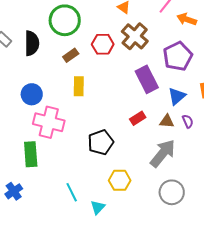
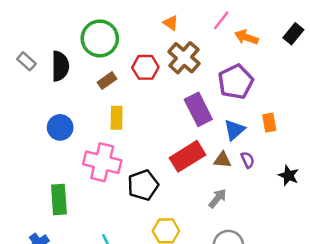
red rectangle: (138, 118) -> (188, 156), size x1.8
pink cross: (49, 122) -> (102, 162), moved
gray arrow: (163, 153) -> (218, 198), size x0.6

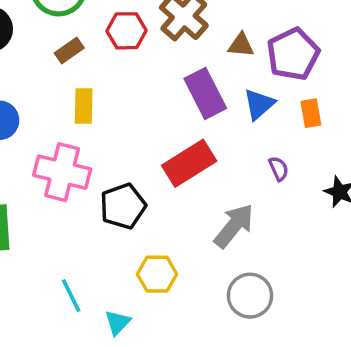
purple pentagon: (236, 82) -> (293, 54), moved
blue triangle: (234, 130) -> (259, 104), moved
brown triangle: (222, 160) -> (241, 45), moved
gray arrow: (218, 198) -> (234, 226), size x1.5

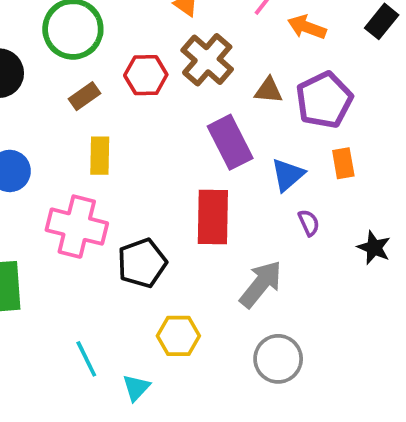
blue triangle: (259, 104) -> (288, 175), moved
red rectangle: (189, 163) -> (213, 217), turned -57

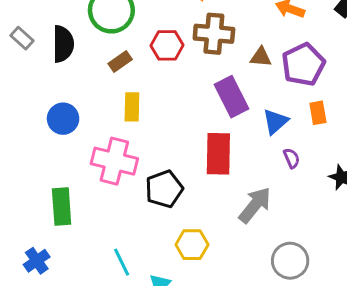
brown cross: (207, 60) -> (214, 34), turned -36
gray circle: (278, 359) -> (290, 261), moved

